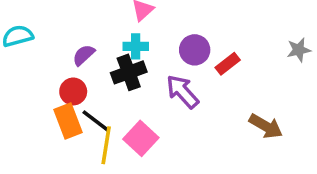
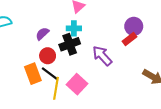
purple circle: (195, 50) -> (134, 26), moved
red circle: (73, 91) -> (48, 56), moved

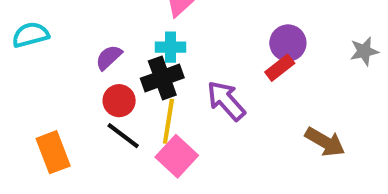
orange rectangle: (33, 74) -> (53, 152), moved
yellow line: (56, 88) -> (168, 121), moved

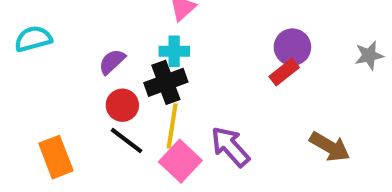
purple arrow: (226, 101) -> (230, 147), moved

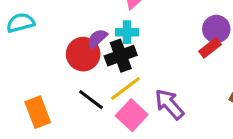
purple semicircle: (112, 62) -> (97, 38), moved
red circle: (122, 105) -> (83, 54), moved, size x1.4
yellow line: (172, 126) -> (125, 89), turned 44

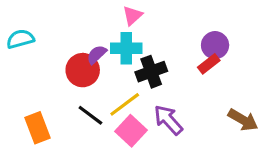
cyan cross: (127, 32) -> (126, 48), size x1.4
black cross: (121, 56) -> (151, 72), moved

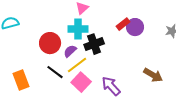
purple semicircle: (97, 55) -> (70, 51), moved
red rectangle: (209, 64) -> (123, 24), moved
purple arrow: (168, 120) -> (111, 86), moved

